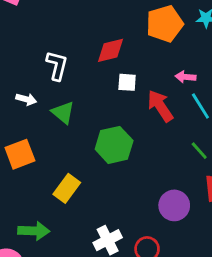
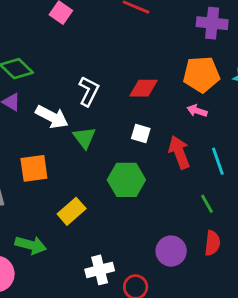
pink arrow: (186, 77) -> (197, 111), moved
white square: (127, 82) -> (141, 133), moved
white arrow: (26, 99) -> (52, 117), size x1.6

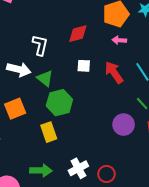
green hexagon: (126, 180) -> (59, 103), moved
yellow rectangle: (72, 211) -> (49, 132), turned -54
green arrow: (31, 245) -> (41, 171), moved
purple circle: (171, 251) -> (124, 125), moved

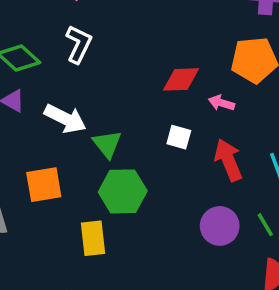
pink arrow: (119, 40) -> (221, 103), moved
white L-shape: (40, 45) -> (79, 44), moved
purple circle: (124, 125) -> (220, 226), moved

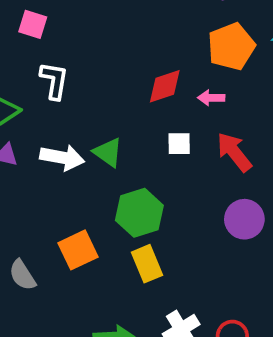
green triangle: (107, 144) -> (108, 152), moved
orange square: (44, 185) -> (78, 250), moved
yellow rectangle: (93, 238) -> (147, 264), moved

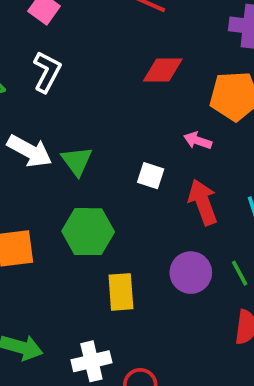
red diamond: (165, 86) -> (163, 70), moved
yellow rectangle: (147, 264) -> (121, 292), moved

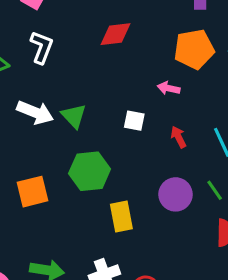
red diamond: (163, 70) -> (115, 34), moved
red arrow: (203, 202) -> (179, 137), size x0.6

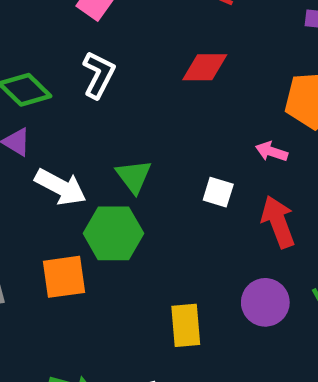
white arrow: (35, 112) -> (61, 187), moved
red arrow: (179, 137) -> (278, 222), size x1.6
green hexagon: (90, 171) -> (113, 233), moved

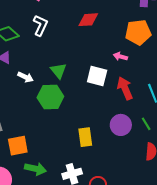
white arrow: (61, 187) -> (26, 77), size x0.7
white square: (218, 192) -> (97, 76), size x1.5
orange square: (64, 277) -> (18, 146), moved

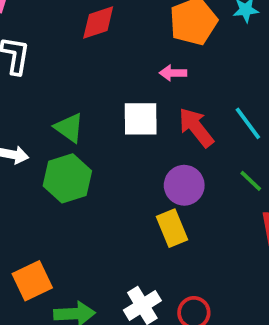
purple circle: (121, 125) -> (184, 185), moved
yellow rectangle: (85, 137) -> (172, 228), moved

